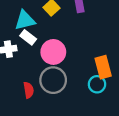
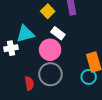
cyan triangle: (25, 20) -> (25, 34), moved
white rectangle: (28, 37) -> (58, 33), moved

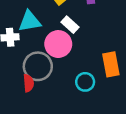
gray circle: (50, 74) -> (38, 66), moved
cyan circle: (89, 77) -> (85, 82), moved

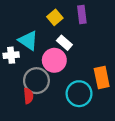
cyan triangle: (30, 21) -> (28, 41), turned 45
cyan circle: (85, 82) -> (79, 94), size x1.5

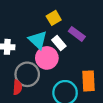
purple rectangle: (82, 15) -> (77, 34), moved, turned -56
cyan triangle: (28, 41) -> (38, 40), moved

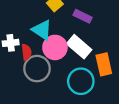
white rectangle: (59, 43) -> (79, 47), moved, size x1.5
red semicircle: (17, 87) -> (26, 52), moved

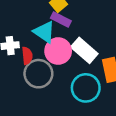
purple rectangle: (83, 16) -> (61, 20), moved

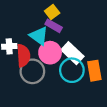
red semicircle: (27, 56) -> (23, 56), size x1.5
cyan circle: (86, 88) -> (72, 70), moved

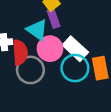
purple rectangle: (54, 26) -> (53, 18), turned 42

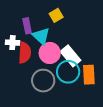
purple rectangle: (53, 18) -> (27, 26), moved
gray circle: (30, 70) -> (43, 81), moved

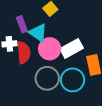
white rectangle: (71, 56) -> (72, 48), turned -70
cyan circle: (68, 72) -> (73, 80), moved

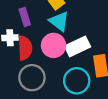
cyan triangle: (38, 33) -> (59, 21), moved
gray circle: (47, 78) -> (32, 78), moved

